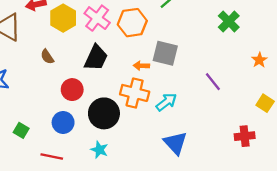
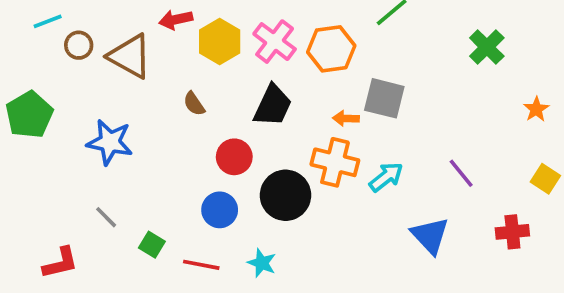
purple line: (213, 82) -> (461, 173), moved
green square: (21, 130) -> (152, 245), moved
blue triangle: (175, 143) -> (430, 236), moved
cyan star: (99, 150) -> (262, 263), moved

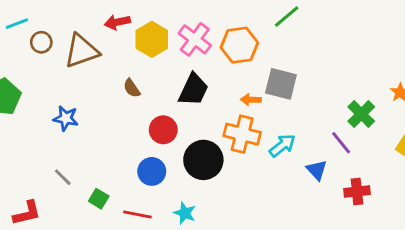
green cross: (487, 47) -> (361, 114), moved
brown triangle: (130, 56) -> (81, 51), turned -48
blue star: (110, 142) -> (66, 118), size x0.7
red cross: (512, 232) -> (357, 191), moved
blue triangle: (430, 236) -> (317, 170), moved, size x0.7

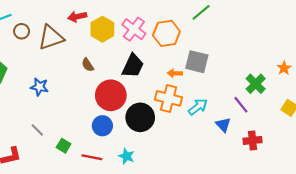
red circle: (163, 130) -> (111, 95), size x1.5

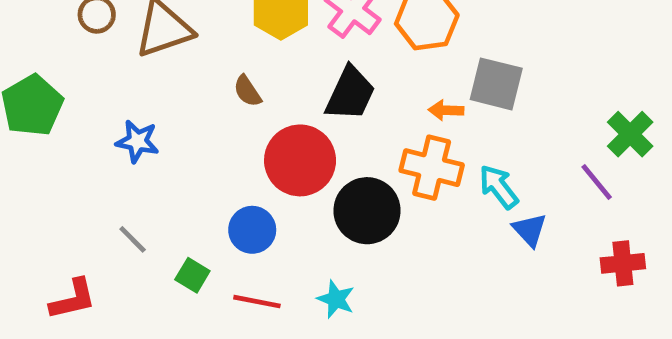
cyan arrow: (198, 107) -> (499, 187), turned -90
blue triangle: (223, 125) -> (530, 230), moved
blue circle: (102, 126) -> (252, 230), moved

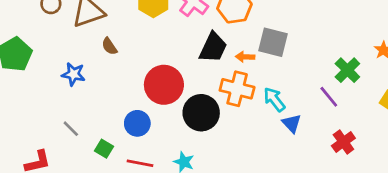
brown semicircle: (247, 91) -> (109, 46), moved
black trapezoid: (350, 93) -> (213, 48), moved
red cross: (623, 263) -> (343, 142), turned -30

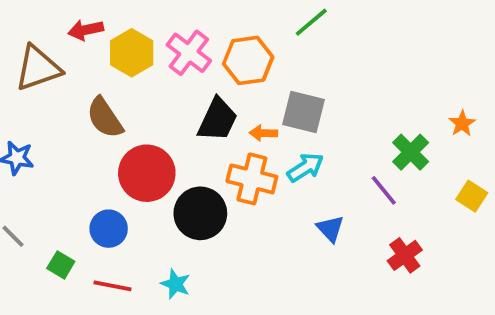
brown semicircle: (109, 46) -> (105, 118), moved, size x1.6
cyan arrow: (274, 99) -> (305, 167), moved, turned 95

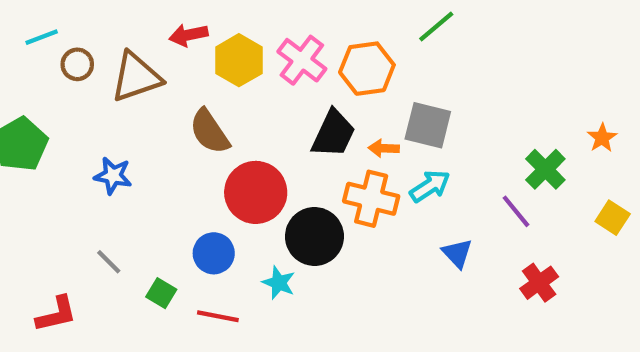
cyan star: (175, 284) -> (279, 283), moved

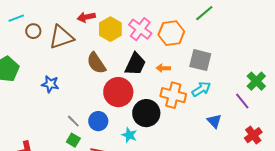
black trapezoid: (333, 134) -> (135, 64), moved
orange arrow: (384, 148) -> (163, 68), moved
gray line: (109, 262) -> (73, 121), moved

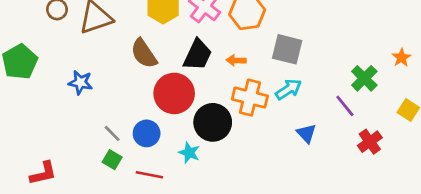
red cross: (253, 135) -> (370, 142), moved

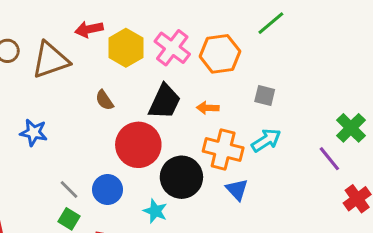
gray square: (287, 49) -> (265, 96), size x0.6
brown semicircle: (144, 53) -> (104, 100), size x0.6
blue triangle: (306, 133) -> (237, 190), moved

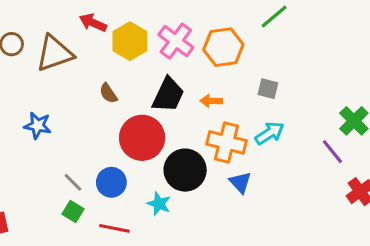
red arrow: (89, 29) -> (93, 23), turned 36

